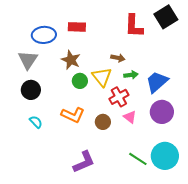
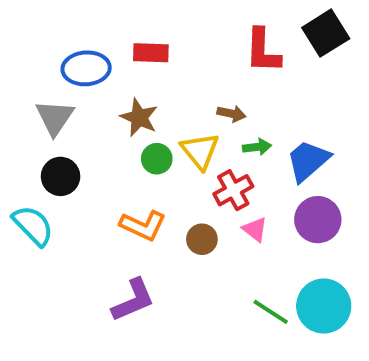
cyan semicircle: (36, 122) -> (33, 225), moved, size x1.6
purple L-shape: (84, 162) -> (133, 300), moved

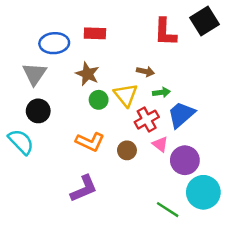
blue trapezoid: (308, 161) -> (181, 115), moved
purple circle: (318, 220) -> (185, 160), moved
green line: (271, 312) -> (168, 210), moved

